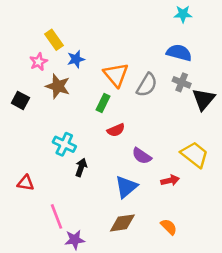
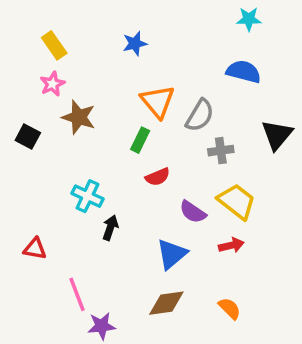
yellow rectangle: (54, 40) -> (54, 45), moved
blue star: (76, 59) -> (135, 44), moved
gray cross: (182, 82) -> (221, 151), moved, turned -30
yellow trapezoid: (195, 155) -> (237, 201), moved

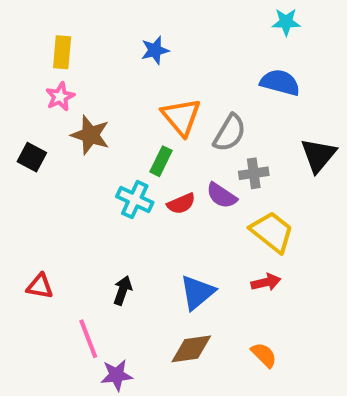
yellow rectangle: (54, 45) -> (62, 52), turned 40
cyan cross: (87, 196) -> (135, 200), moved
purple semicircle: (193, 212) -> (222, 196), moved
black arrow: (110, 228) -> (123, 290), moved

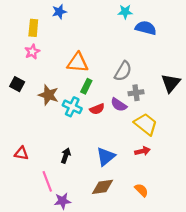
cyan star: (286, 22) -> (125, 12), moved
blue star: (155, 50) -> (59, 12), moved
blue semicircle: (280, 83) -> (146, 28), moved
orange triangle: (181, 117) -> (78, 63), moved, turned -45
brown star: (90, 135) -> (48, 95), moved

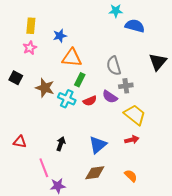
blue star: (59, 12) -> (60, 36), moved
gray semicircle: (123, 71) -> (114, 66), turned 132
black triangle: (171, 83) -> (158, 62), moved

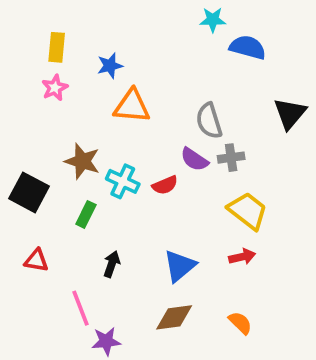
black square: (16, 78) -> (29, 192), moved, size x1.5
green rectangle: (80, 80) -> (86, 214), moved
purple semicircle: (110, 97) -> (194, 159), moved

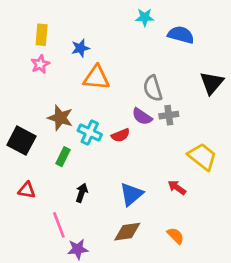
cyan star: (213, 20) -> (145, 17), moved
yellow trapezoid: (248, 211) -> (202, 157), moved
red arrow: (242, 257) -> (177, 187), turned -132

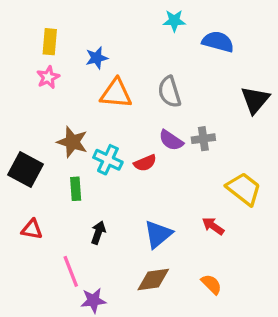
gray semicircle: (153, 88) -> (169, 92), moved
green rectangle: (63, 157) -> (76, 189), turned -30

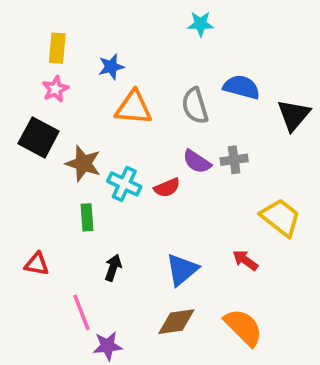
blue semicircle: (218, 42) -> (242, 87), moved
black square: (25, 169) -> (39, 137), moved
orange semicircle: (211, 284) -> (243, 327), size x1.6

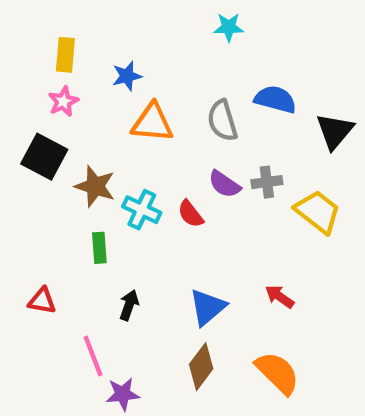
red semicircle: (167, 188) -> (191, 214), turned 75
yellow trapezoid: (281, 217) -> (318, 212), moved
brown diamond: (176, 322) -> (201, 367), turned -45

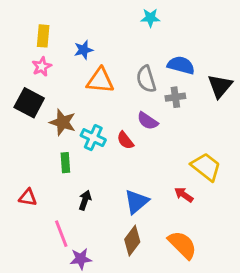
gray cross: (267, 182) -> (175, 97), moved
yellow trapezoid: (318, 212) -> (206, 167), moved

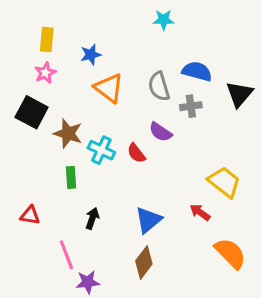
orange triangle: (100, 80) -> (109, 88), turned 32
orange semicircle: (182, 245) -> (230, 253), moved

